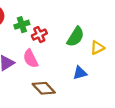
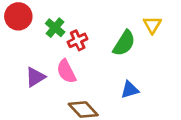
green cross: (22, 25) -> (55, 28), turned -32
yellow triangle: (97, 48) -> (152, 25), moved, turned -32

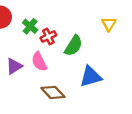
green semicircle: (124, 43) -> (73, 46), moved
blue triangle: (130, 90) -> (91, 76), size x1.5

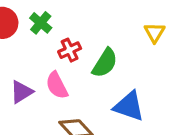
green cross: (30, 26) -> (41, 23), moved
blue triangle: (91, 76) -> (129, 106), turned 35

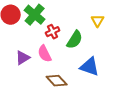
green cross: (41, 23) -> (35, 15), size x1.5
yellow triangle: (155, 32) -> (98, 21), moved

